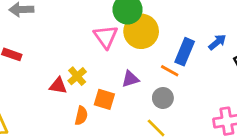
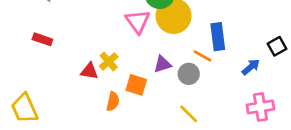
blue arrow: (217, 42) -> (251, 67), moved
blue rectangle: (185, 52) -> (218, 37), turned -30
gray circle: (163, 98) -> (189, 74), moved

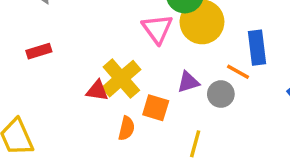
red rectangle: (42, 39) -> (39, 51), turned -36
yellow cross: (109, 61) -> (121, 79), size x1.6
yellow line: (189, 114) -> (195, 144), moved, turned 60

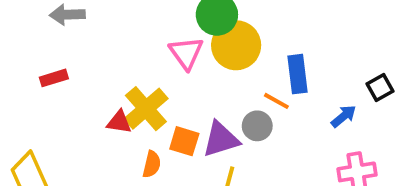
purple triangle: (188, 82) -> (221, 139), moved, size x1.5

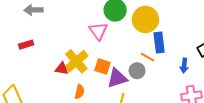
yellow circle: (236, 45) -> (145, 19), moved
blue arrow: (344, 116) -> (184, 66), turned 136
orange square: (184, 141) -> (103, 67), moved

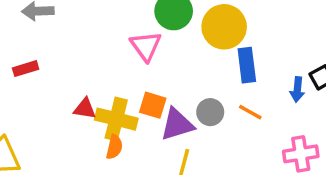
orange line: (148, 57) -> (250, 112), moved
yellow cross: (76, 61) -> (116, 119), moved, turned -35
blue arrow: (184, 66) -> (297, 89), moved

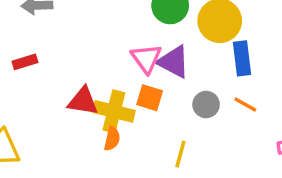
pink triangle: (146, 46) -> (146, 58), moved
red triangle: (85, 109) -> (83, 101), size x1.4
purple triangle: (177, 124) -> (174, 62), moved, turned 45

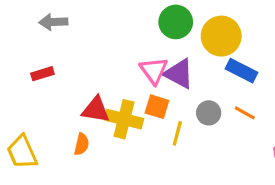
blue rectangle: (242, 58) -> (242, 71), turned -56
orange semicircle: (112, 139) -> (82, 144), moved
yellow line: (180, 154) -> (177, 133), moved

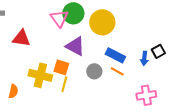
pink triangle: (154, 71) -> (59, 18), moved
blue rectangle: (242, 71) -> (115, 55), moved
red triangle: (96, 110) -> (21, 38), moved
yellow line: (177, 133) -> (64, 84), moved

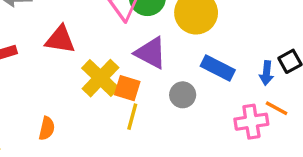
orange line: (117, 71) -> (277, 108), moved
yellow cross: (40, 75) -> (100, 78), moved, turned 30
pink cross: (146, 95) -> (251, 122), moved

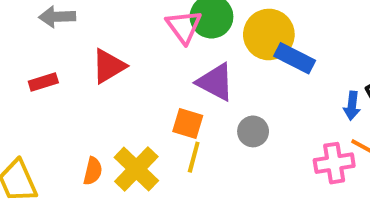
red triangle: (60, 39) -> (109, 66), turned -40
blue rectangle: (218, 68) -> (295, 58), moved
yellow cross: (100, 78) -> (136, 169), moved

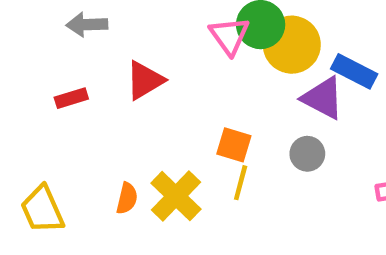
yellow circle: (269, 34) -> (292, 45), moved
purple triangle: (215, 82) -> (323, 98), moved

